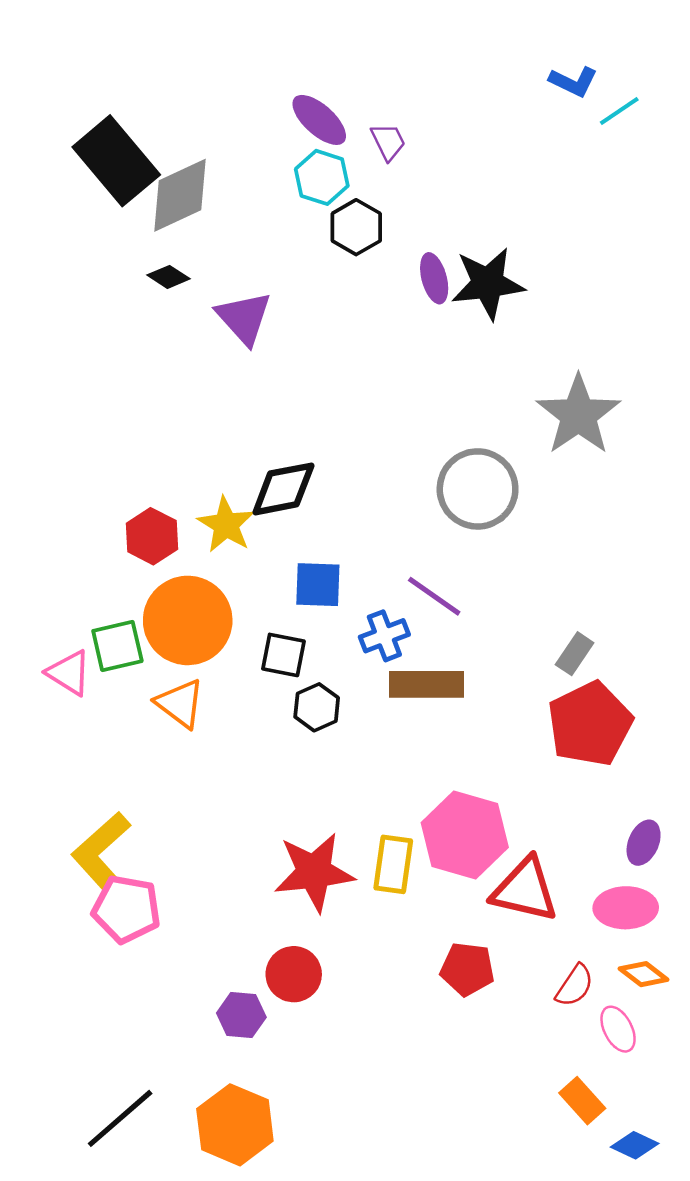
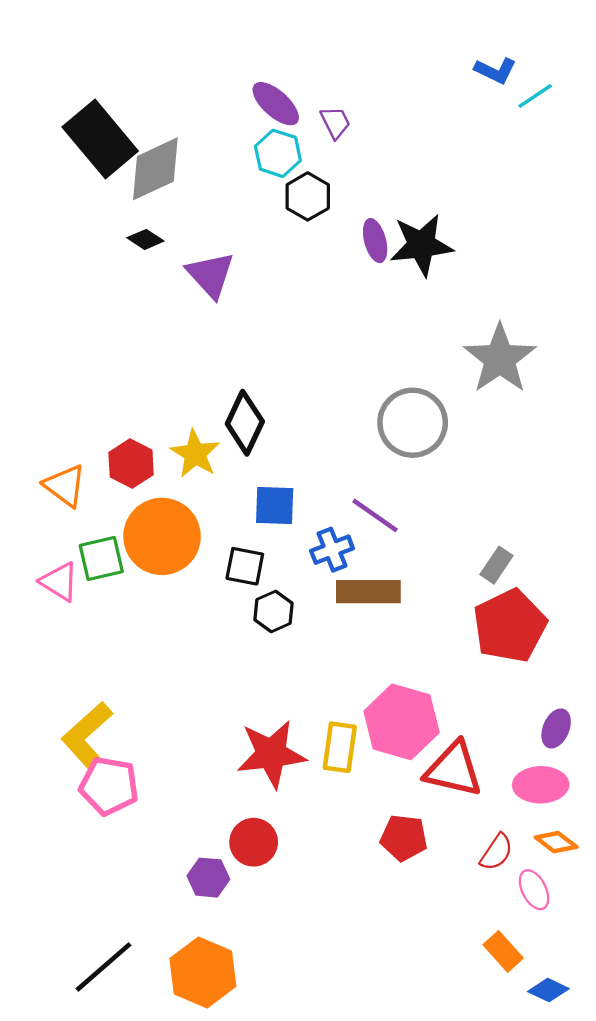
black diamond: (283, 489) -> (245, 423), turned -54
orange triangle: (180, 703) -> (65, 486), moved

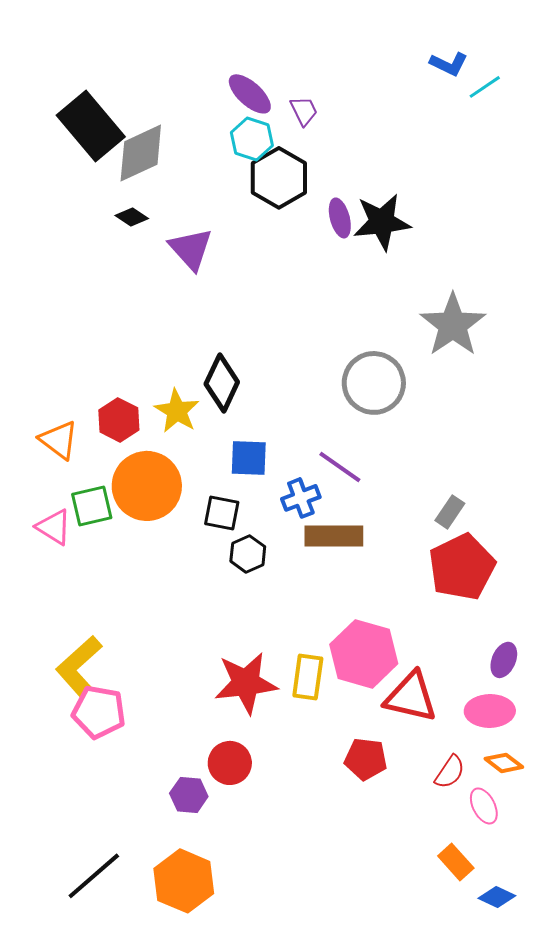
black hexagon: (308, 196) -> (279, 178), size x1.4

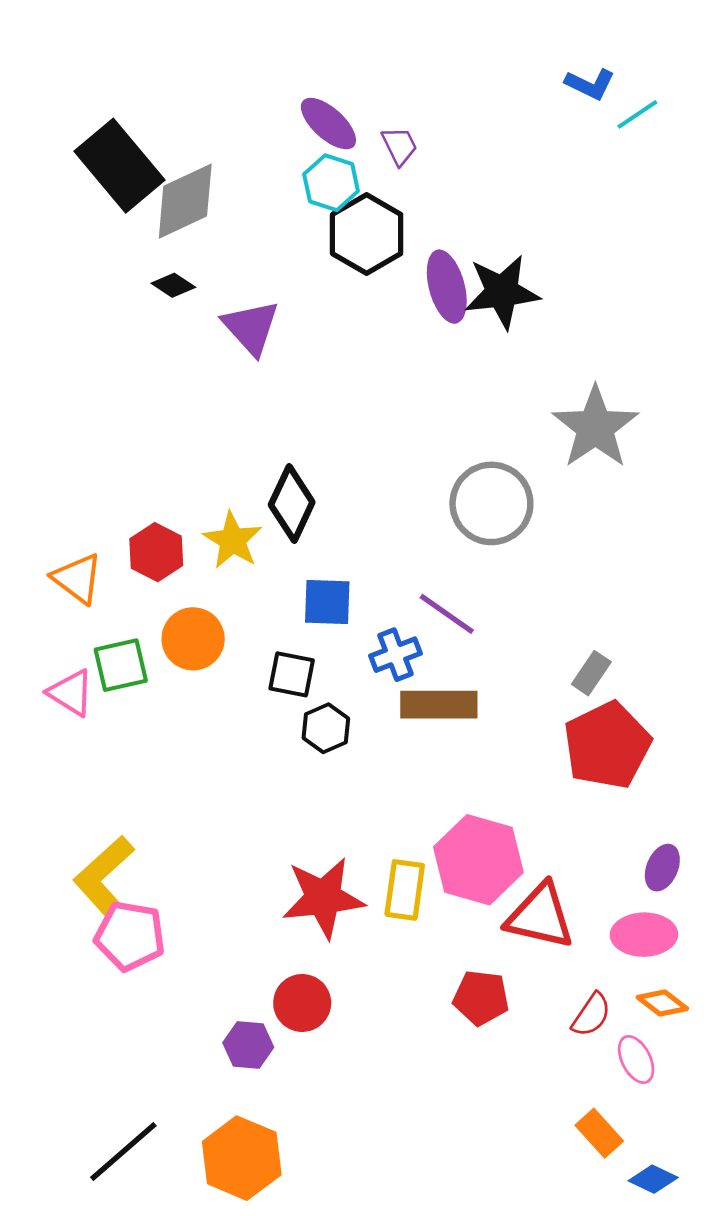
purple ellipse: (340, 218) -> (447, 287), size x1.4
orange circle: (147, 486) -> (193, 639), size x0.7

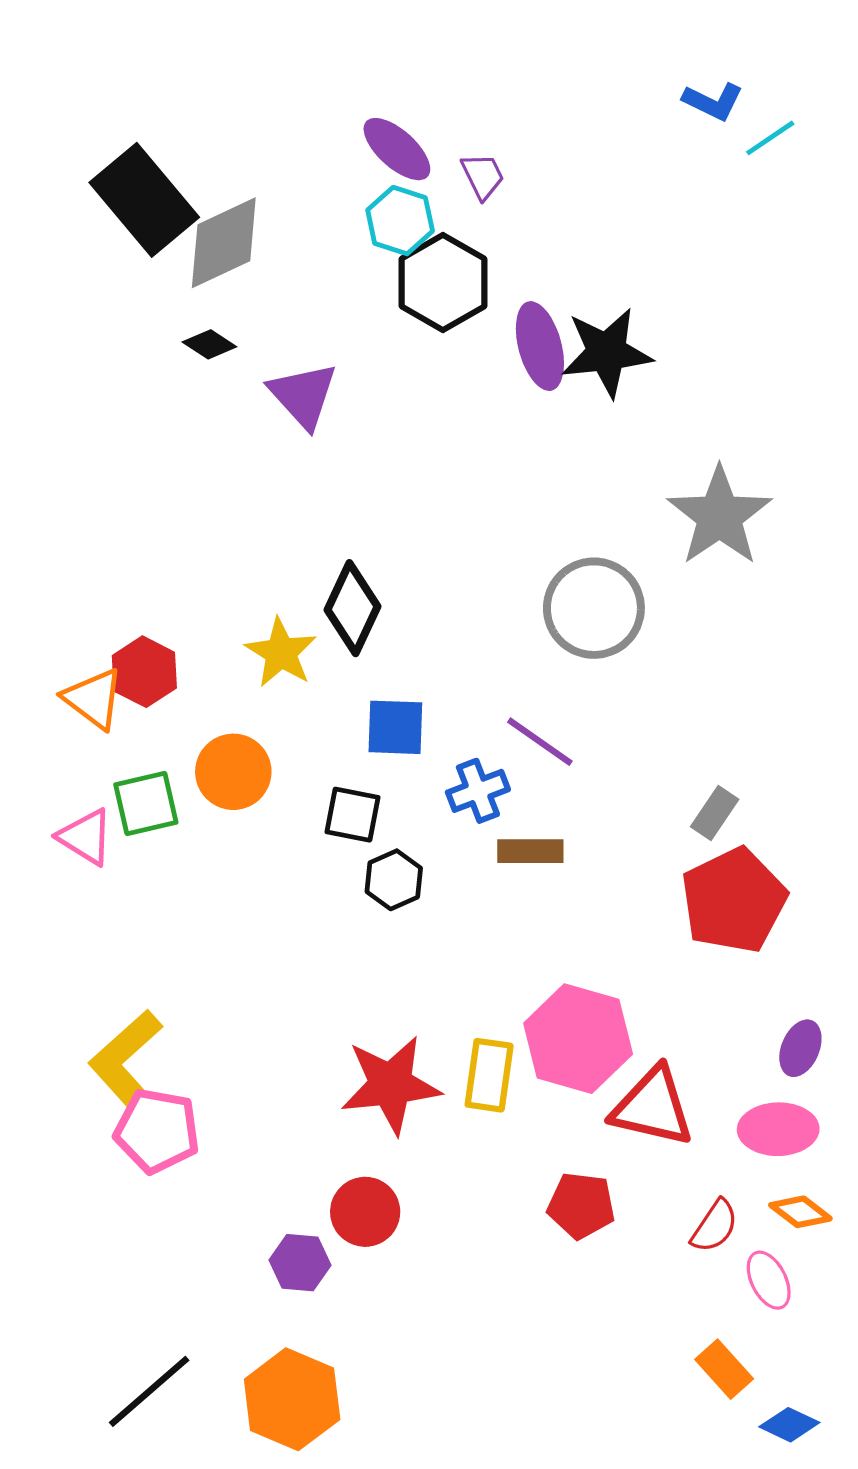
red hexagon: (156, 552) -> (144, 672), moved
brown rectangle: (439, 705) -> (530, 851), size x0.7

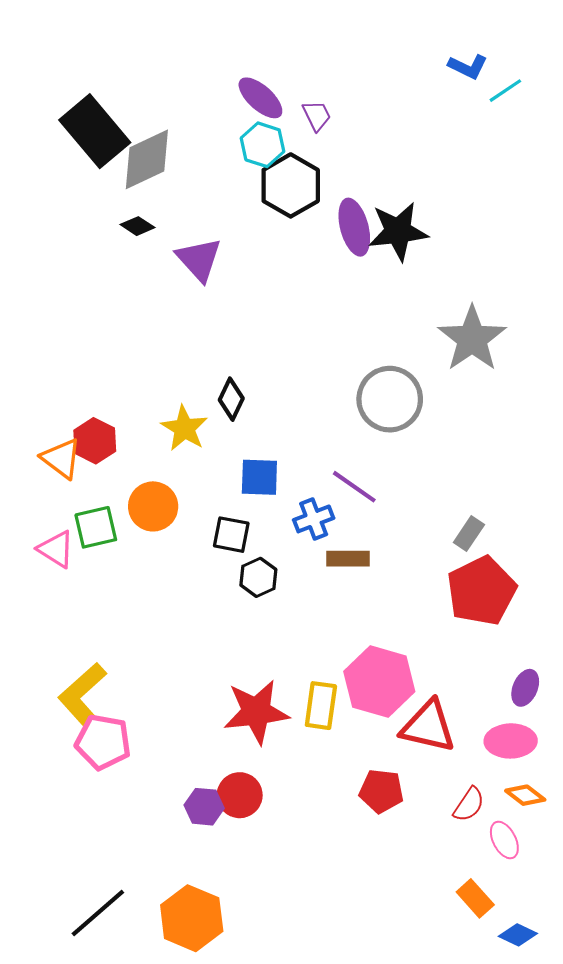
black diamond: (352, 608) -> (231, 399), size x0.7
purple hexagon: (300, 1263) -> (204, 807), moved

